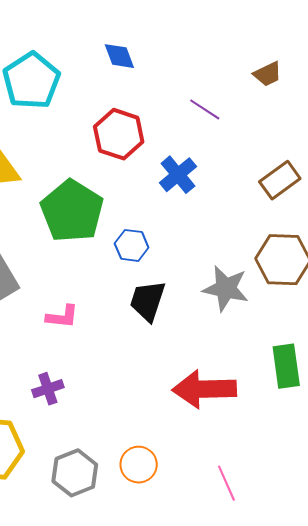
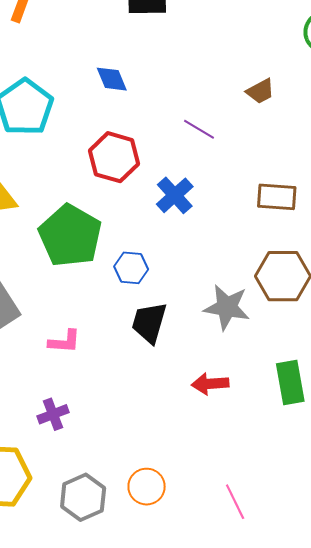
brown rectangle: (280, 180) -> (277, 197), turned 42
red arrow: (204, 389) -> (210, 384), moved, size x0.6

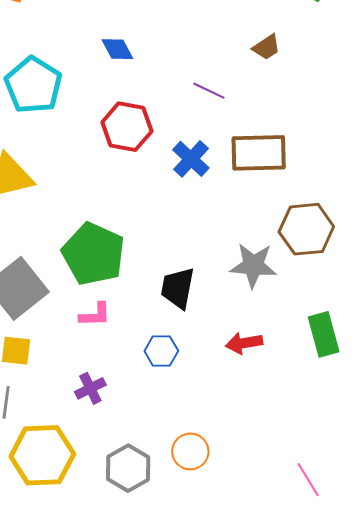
brown rectangle: (277, 197) -> (259, 153), moved, size x1.4
green pentagon: (70, 236) -> (93, 254), moved
blue hexagon: (131, 268) -> (161, 351), moved
pink line: (235, 502) -> (308, 480), moved

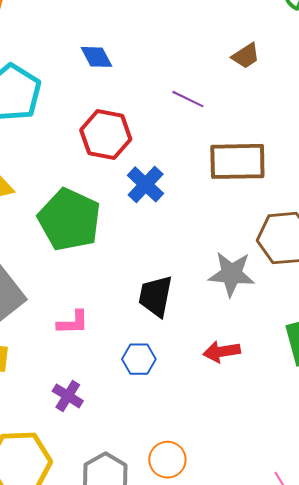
blue cross: (191, 159) -> (146, 184), moved
green pentagon: (93, 254) -> (69, 220), moved
purple cross: (90, 388) -> (68, 396), turned -32

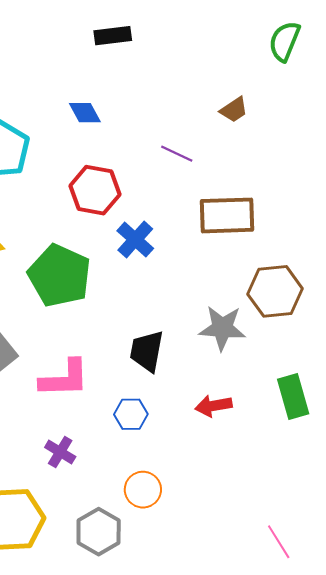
pink L-shape: (73, 323) -> (64, 379), size x1.6
orange circle: (167, 460) -> (143, 490), moved

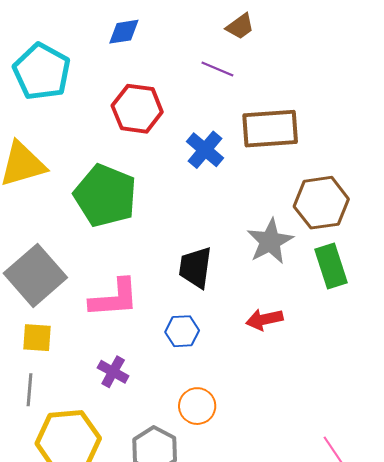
brown trapezoid: (234, 110) -> (240, 26), moved
blue diamond: (85, 113) -> (124, 32), turned -68
blue cross: (135, 240) -> (205, 150), moved
gray star: (222, 328) -> (270, 241), turned -30
green rectangle: (293, 396) -> (331, 266), moved

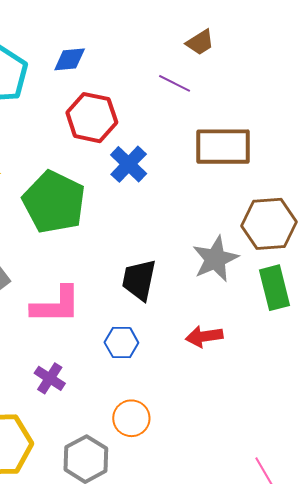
blue diamond: (124, 32) -> (70, 59), moved
blue cross: (205, 150) -> (129, 164), moved

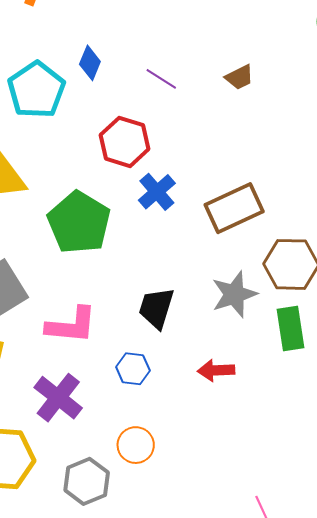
blue diamond: (70, 59) -> (90, 63), moved, turned -68
purple line: (175, 83) -> (161, 79), moved
brown rectangle: (223, 147) -> (234, 208), moved, turned -30
purple cross: (50, 378) -> (58, 398), size x1.6

